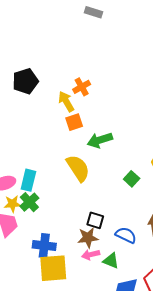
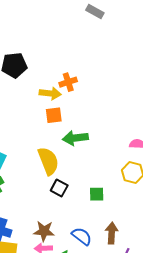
yellow arrow: (66, 101) -> (50, 93), turned 115
green square: (132, 179) -> (97, 194), moved, turned 35
black square: (95, 220) -> (59, 188), moved

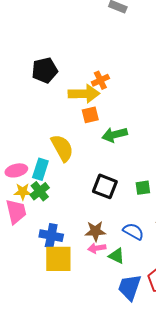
yellow arrow: (50, 93) -> (84, 94), size x1.4
yellow semicircle: (48, 161) -> (62, 148), moved
black square: (59, 188) -> (105, 186), size x1.4

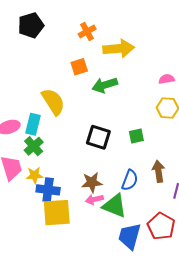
yellow arrow: (84, 94) -> (119, 49), moved
yellow star: (23, 192) -> (35, 175), moved
blue semicircle: (133, 231) -> (130, 180), turned 85
green triangle: (117, 256) -> (115, 206), size x1.5

